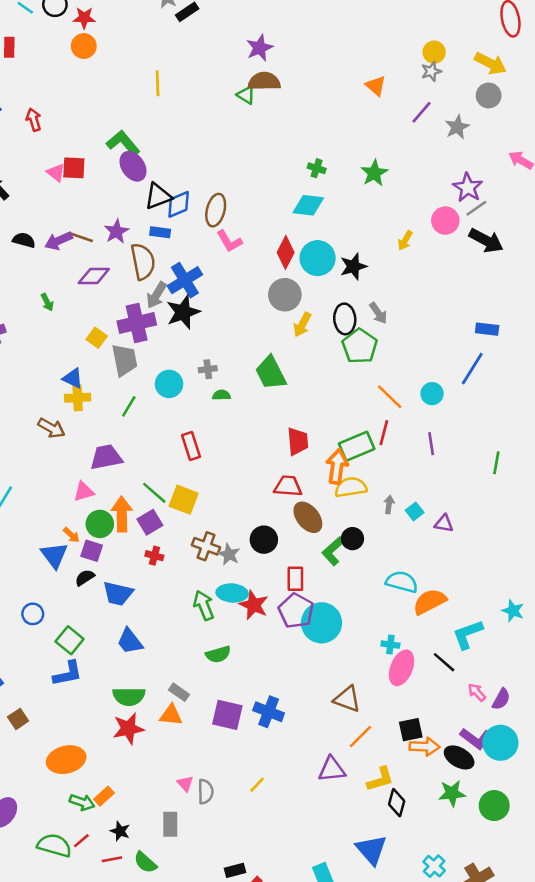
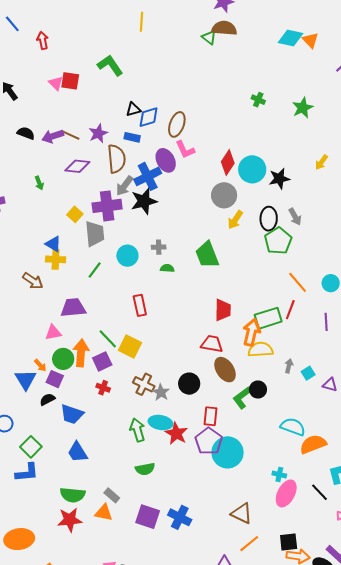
purple ellipse: (133, 166) -> (166, 160), moved
black triangle: (158, 196) -> (133, 109), size x0.7
cyan diamond: (308, 205) -> (291, 38), moved

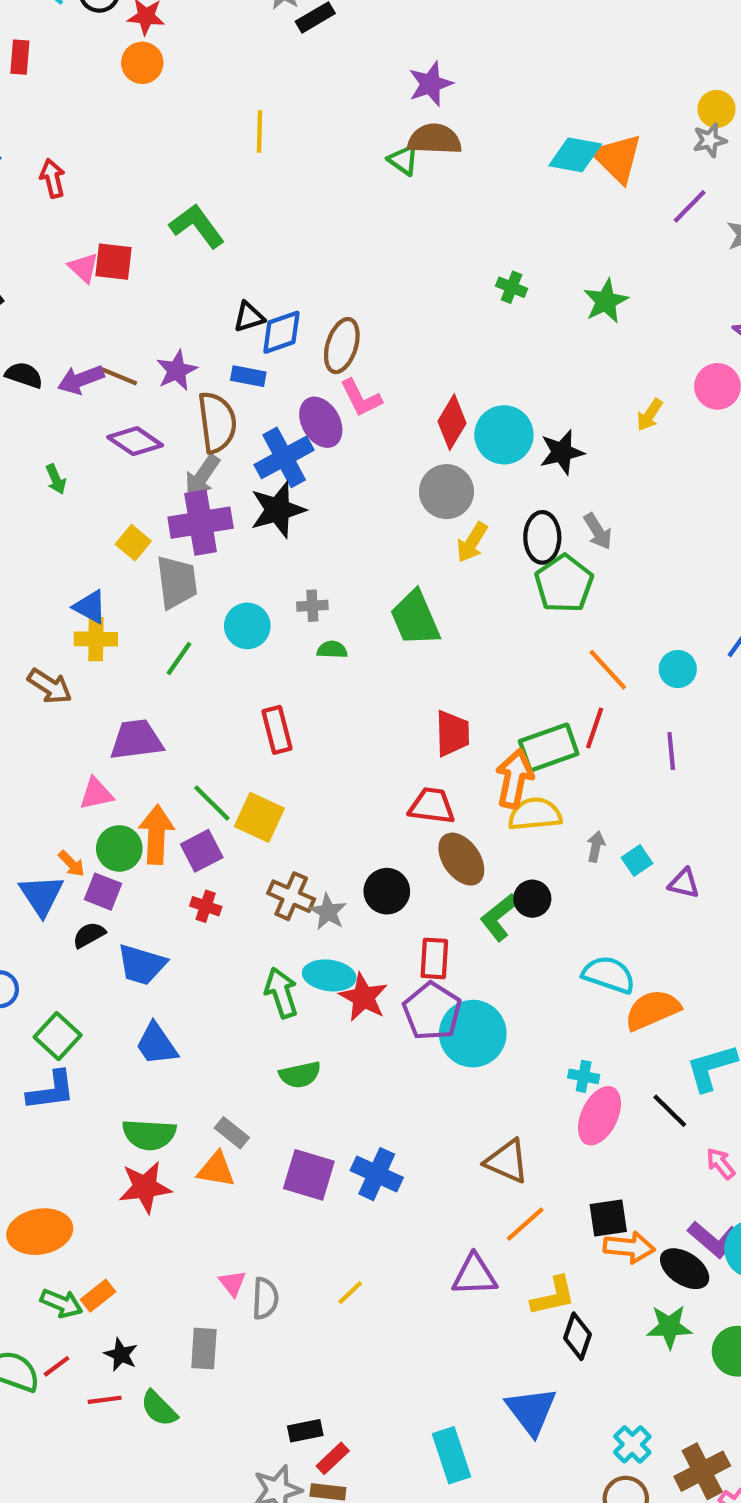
orange triangle: (310, 40) -> (617, 158), size x1.5
purple diamond: (77, 166) -> (135, 441), turned 30
gray arrow: (124, 186) -> (202, 476), moved

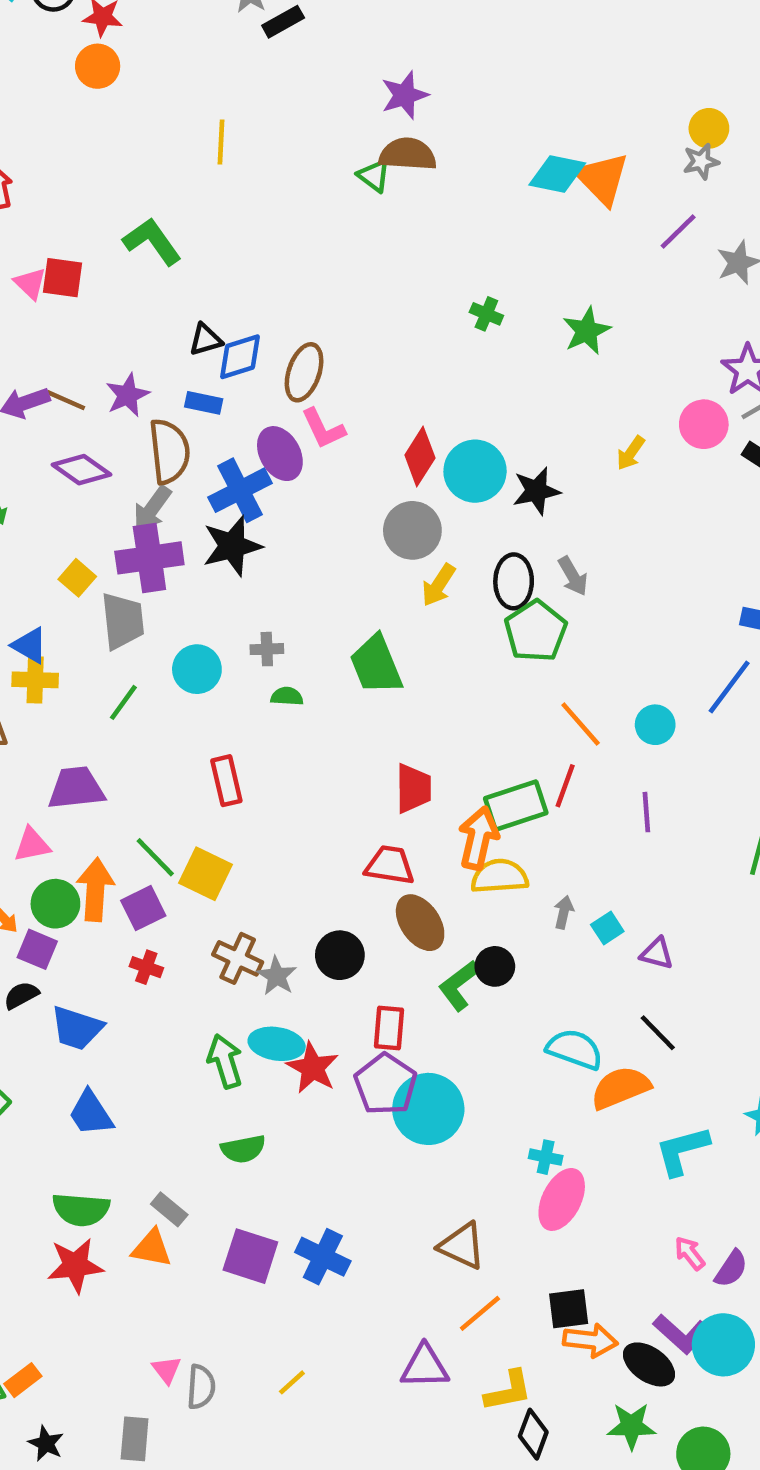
black line: (670, 1111) -> (658, 1033), moved

